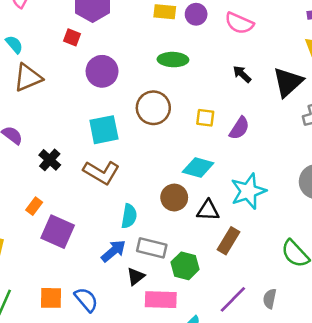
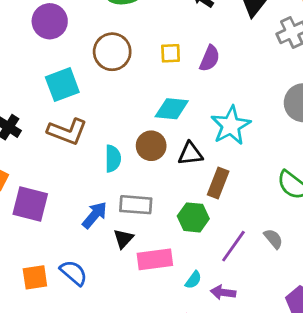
cyan semicircle: (129, 216) -> (113, 159), moved
green hexagon: (185, 266) -> (193, 217), moved
gray semicircle: (270, 299) -> (273, 239), turned 138

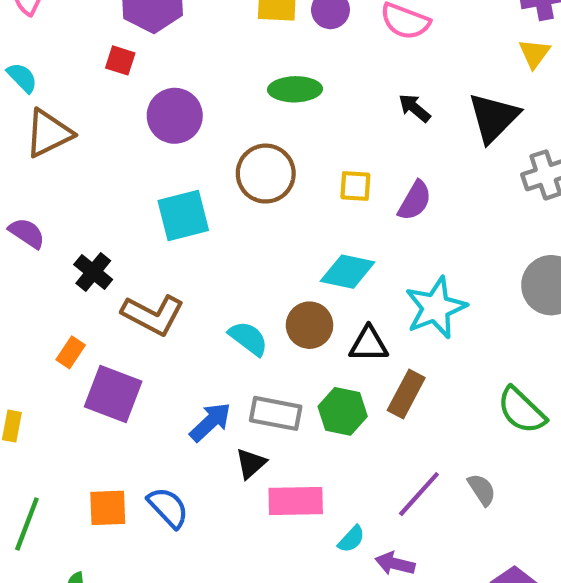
brown L-shape: (67, 132) -> (153, 315), moved
cyan semicircle: (113, 159) -> (248, 338), turned -60
green hexagon: (193, 217) -> (343, 411), moved

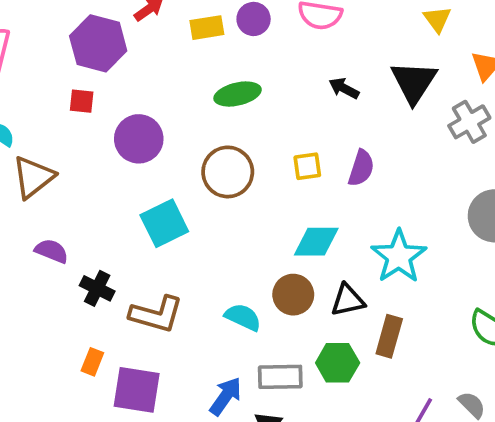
purple semicircle: (27, 233) -> (52, 251), moved

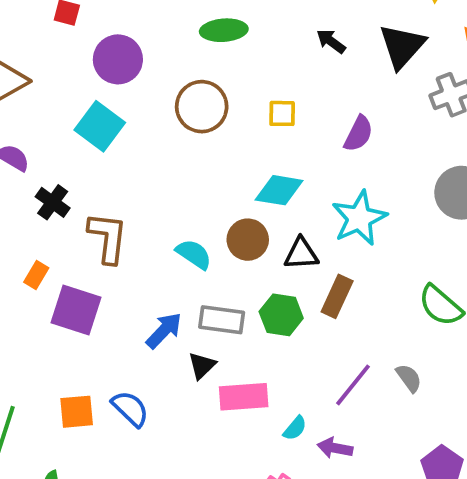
purple semicircle: (361, 168) -> (359, 134), moved
cyan square: (164, 223) -> (100, 126), moved, turned -36
brown L-shape: (156, 314) -> (108, 238), turned -108

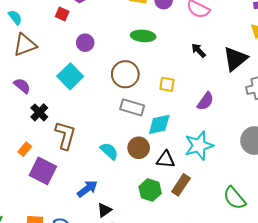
purple circle: (118, 59) -> (85, 43), size x0.7
cyan diamond: (279, 190) -> (159, 124), turned -30
gray rectangle: (222, 320) -> (132, 107), moved

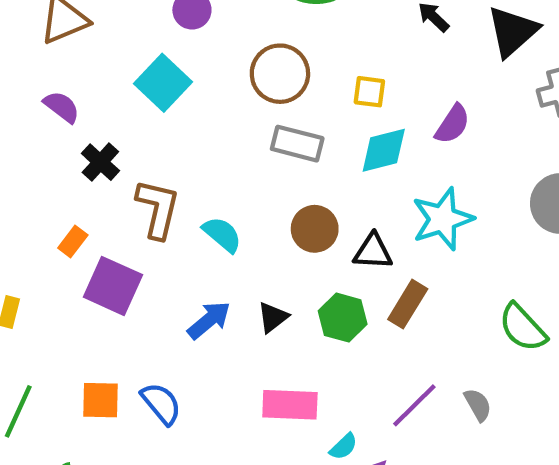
cyan diamond: (159, 124) -> (384, 150), moved
cyan semicircle: (109, 151) -> (222, 234), moved
black triangle: (104, 210) -> (273, 317), moved

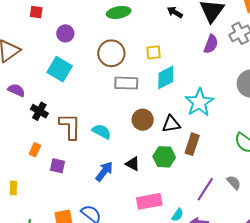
purple semicircle: (453, 124) -> (211, 44), moved
purple square: (113, 286) -> (58, 166), size x0.6
black triangle: (273, 317) -> (133, 164), turned -42

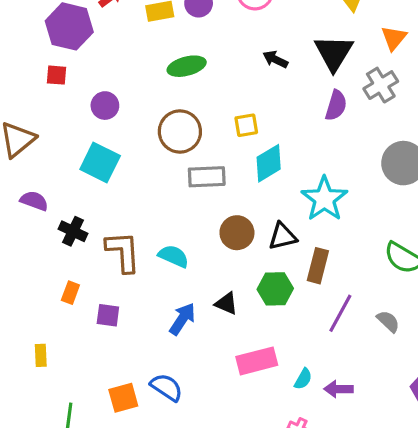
purple line: (205, 189) -> (340, 313), moved

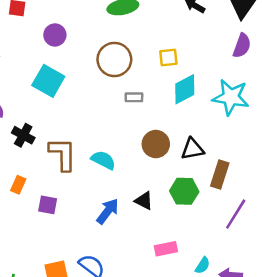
gray rectangle: (207, 177) -> (134, 97), size x0.6
cyan star: (324, 199) -> (231, 97), moved, turned -30
pink rectangle: (257, 361) -> (166, 249), size x0.7

